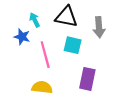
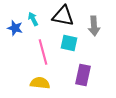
blue star: (22, 37) -> (15, 28), moved

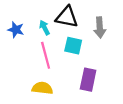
cyan arrow: (33, 19) -> (44, 28), moved

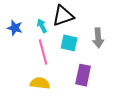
black triangle: (67, 17) -> (63, 16), turned -30
gray arrow: (100, 28) -> (98, 38), moved

